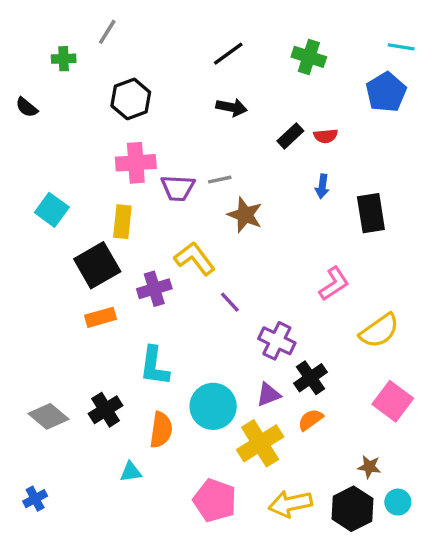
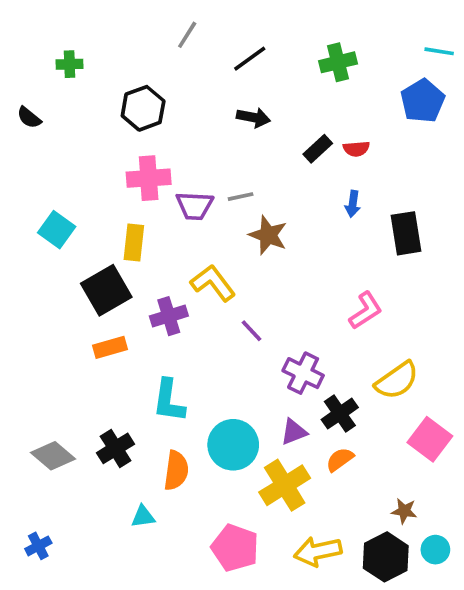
gray line: (107, 32) -> (187, 35), moved
green cross: (309, 57) -> (338, 62), turned -32
yellow semicircle: (379, 331) -> (397, 380), moved

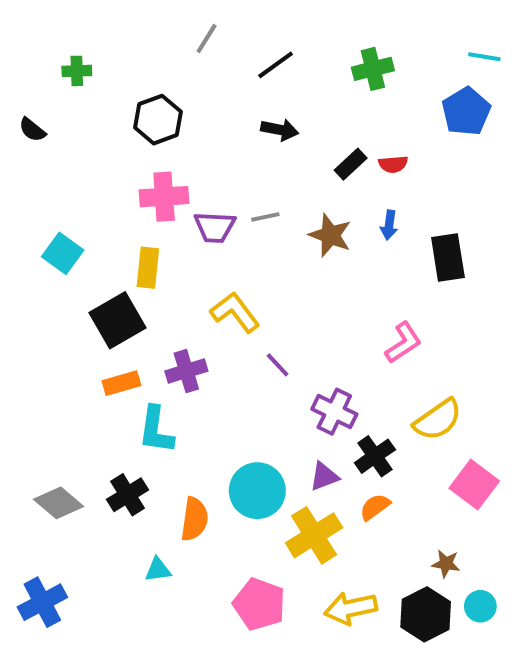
brown star: (268, 235) -> (330, 235), moved
purple cross: (169, 316) -> (186, 371), moved
cyan L-shape: (169, 401) -> (156, 430), moved
blue cross: (38, 546) -> (42, 602), size x1.6

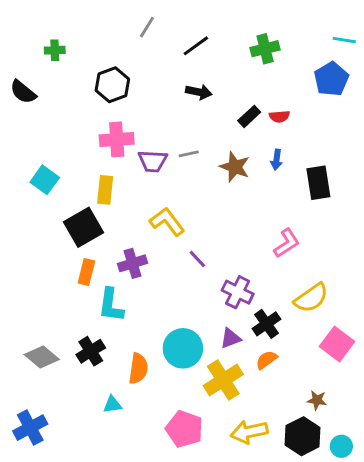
black semicircle: (32, 130) -> (23, 92), size x1.4
orange rectangle: (121, 383) -> (86, 272), turned -60
cyan circle: (480, 606) -> (341, 446), moved

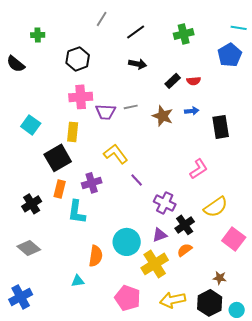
blue arrow: (277, 160) -> (192, 111), turned -104
black cross: (91, 351) -> (32, 204), moved

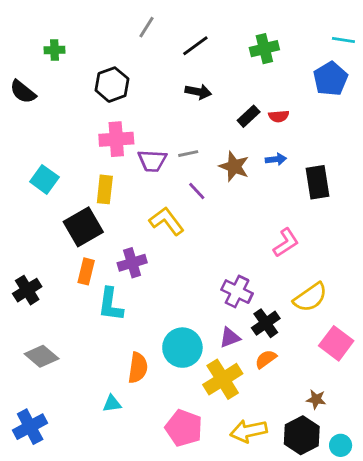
purple line: (137, 180) -> (197, 191), moved
black cross: (32, 204) -> (27, 290), moved

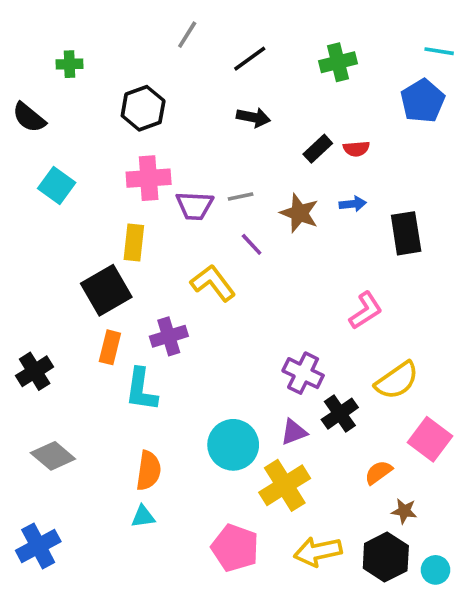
cyan square: (44, 179) -> (57, 185), moved
orange semicircle: (266, 359) -> (378, 472), moved
orange semicircle: (138, 368) -> (149, 471), moved

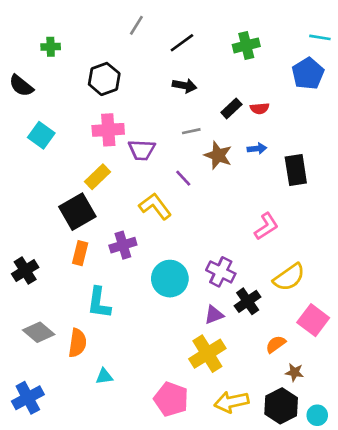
gray line: (241, 197) -> (191, 131), moved
yellow rectangle: (134, 243) -> (98, 177), turned 40
cyan L-shape: (141, 390) -> (99, 303), moved
cyan circle: (233, 445) -> (170, 279), moved
orange semicircle: (149, 471) -> (77, 343), moved

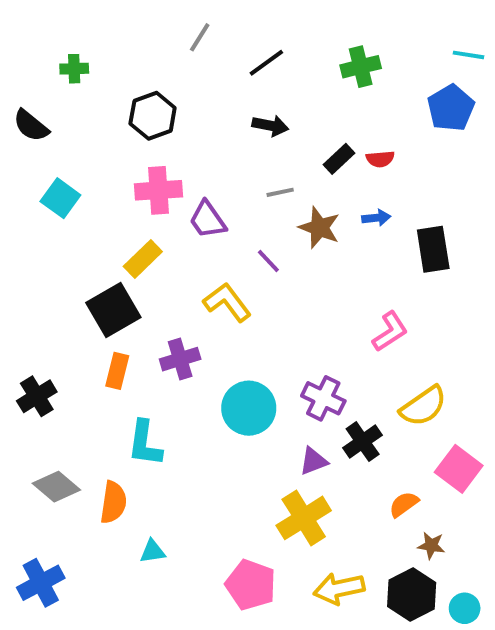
purple trapezoid: (142, 150) -> (208, 220), turned 52

